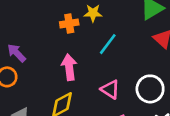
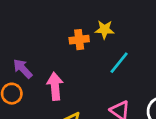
pink arrow: (69, 67) -> (55, 86), moved

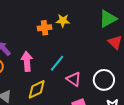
cyan line: (119, 63) -> (57, 63), moved

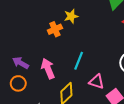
pink triangle: (74, 79) -> (97, 82), moved

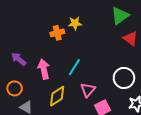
pink triangle: (97, 82) -> (88, 90), turned 42
orange circle: (18, 83) -> (15, 88), moved

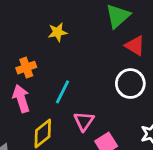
orange cross: (57, 33) -> (26, 68), moved
white circle: (124, 78) -> (130, 84), moved

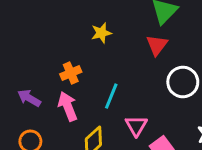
red triangle: (135, 46) -> (157, 45), moved, turned 40

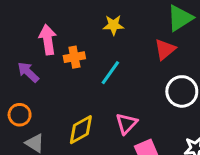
cyan line: (111, 96) -> (110, 73), moved
pink arrow: (68, 106) -> (48, 40), moved

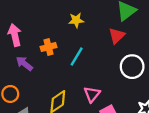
pink arrow: (48, 40) -> (15, 35), moved
purple arrow: (28, 72) -> (24, 64), moved

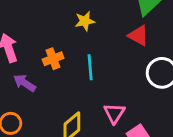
red triangle: (117, 36) -> (138, 36), turned -42
cyan line: (77, 57) -> (90, 67), turned -30

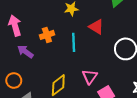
red triangle: (138, 36) -> (96, 27), moved

